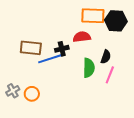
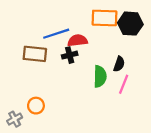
red semicircle: (82, 37) -> (78, 40), moved
blue line: (50, 59) -> (56, 34), moved
gray cross: (13, 91) -> (15, 119), moved

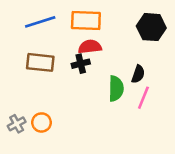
orange rectangle: (104, 18) -> (86, 21), moved
blue line: (56, 34) -> (40, 22), moved
gray cross: (15, 119) -> (17, 124), moved

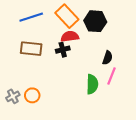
orange rectangle: (86, 21) -> (67, 16), turned 45
black hexagon: (151, 27) -> (95, 21), moved
green semicircle: (116, 89) -> (92, 84), moved

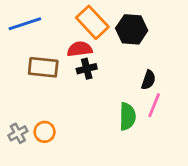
blue line: (31, 17) -> (25, 24), moved
red semicircle: (70, 36) -> (80, 49), moved

